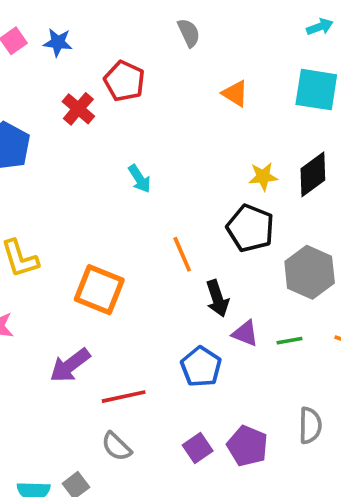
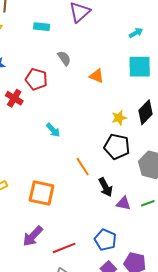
gray semicircle: (189, 33) -> (64, 58), moved
blue pentagon: (201, 367) -> (105, 240), moved

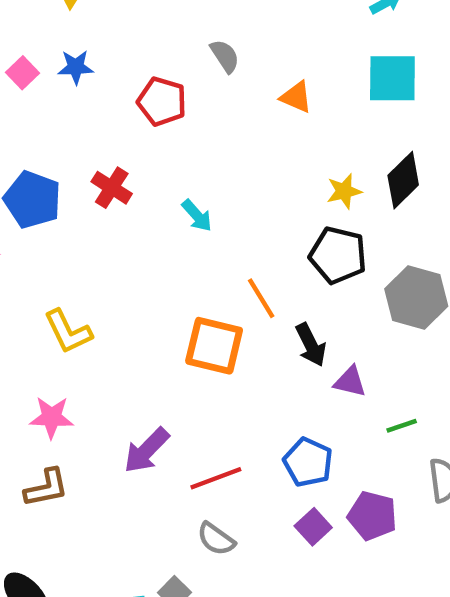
red cross: (14, 98) -> (112, 188), moved
orange square: (42, 193) -> (214, 346), moved
green line: (148, 203) -> (402, 426), moved

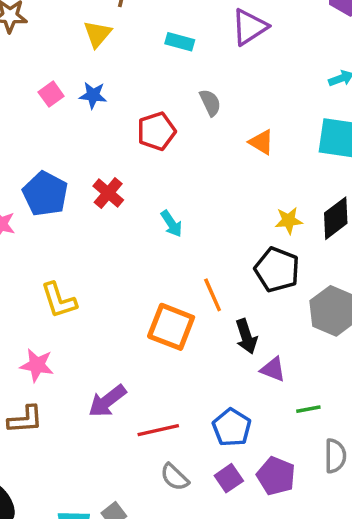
red pentagon: (162, 101) -> (156, 131), turned 30
gray semicircle: (216, 539) -> (175, 477), moved

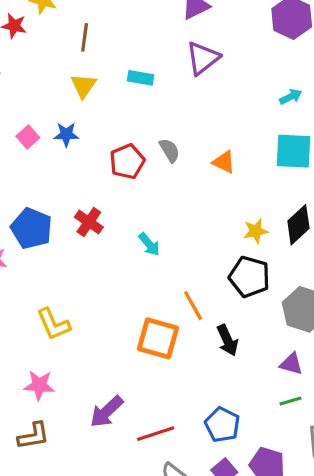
yellow triangle: (98, 34) -> (83, 86), moved
gray semicircle: (210, 103) -> (169, 150), moved
purple triangle: (273, 369) -> (291, 364), moved

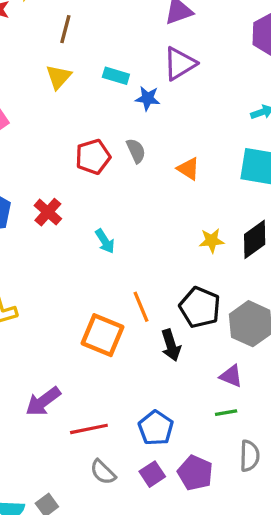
blue star: (66, 134) -> (148, 98), moved
black pentagon: (249, 277) -> (200, 307), moved

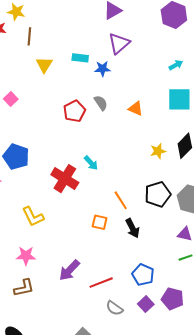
brown line: (65, 29) -> (29, 36), moved
red cross: (48, 212) -> (65, 179), moved, size x1.5
black pentagon: (200, 307) -> (158, 194), turned -30
orange square: (103, 335) -> (100, 222), size x0.6
black arrow: (171, 345) -> (132, 228), moved

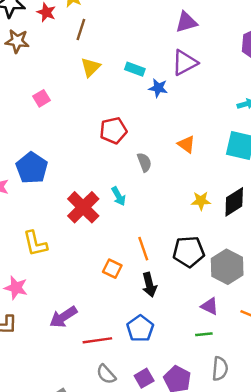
gray semicircle: (101, 103) -> (144, 162), moved
blue pentagon: (143, 275) -> (140, 329), moved

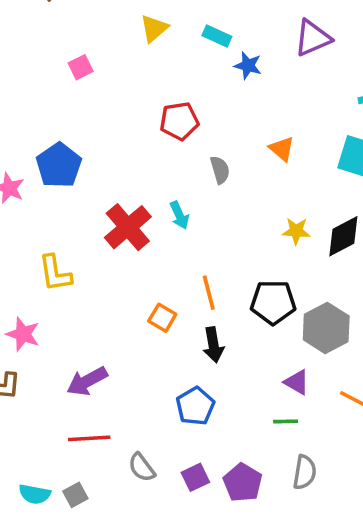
purple triangle: (185, 63) -> (313, 38), moved
red line: (97, 340) -> (89, 438), moved

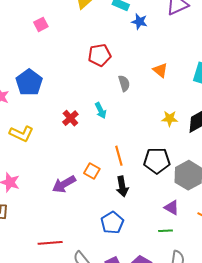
red cross: (128, 227) -> (70, 118), size x0.6
yellow L-shape: (55, 273) -> (21, 134), moved, turned -55
purple arrow: (87, 381) -> (64, 184), moved

